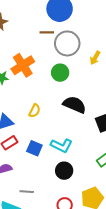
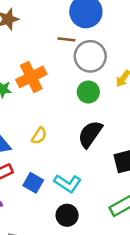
green circle: (60, 73) -> (88, 92), moved
black semicircle: (75, 105) -> (90, 134), turned -85

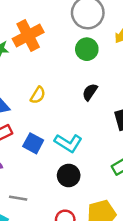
black semicircle: (90, 134) -> (90, 92), size x0.6

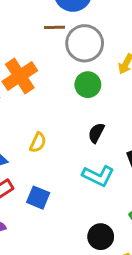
cyan L-shape: (68, 143) -> (98, 176), moved
black circle: (69, 175) -> (101, 237), moved

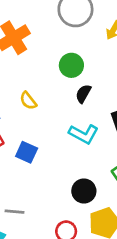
green circle: (88, 85) -> (71, 65), moved
yellow semicircle: (38, 142) -> (28, 101), turned 114

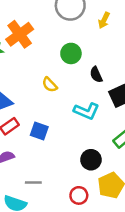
black semicircle: (83, 94) -> (96, 75), moved, turned -49
yellow semicircle: (28, 101) -> (50, 85), moved

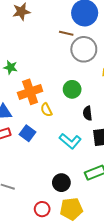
orange cross: (20, 34) -> (30, 92), moved
blue square: (39, 131) -> (28, 133), moved

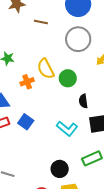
brown line: (66, 33) -> (41, 22), moved
orange cross: (30, 92) -> (27, 82), size x0.6
yellow semicircle: (46, 110) -> (46, 69), moved, size x1.5

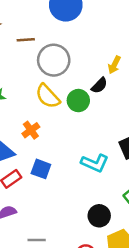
gray circle: (78, 39) -> (54, 60), moved
orange cross: (27, 82) -> (31, 130), moved
black semicircle: (83, 101) -> (99, 85), moved, turned -112

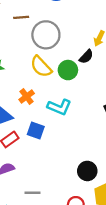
cyan L-shape: (95, 163) -> (59, 107), moved

